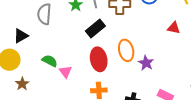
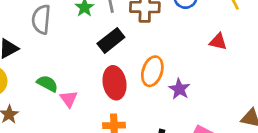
orange ellipse: (126, 50) -> (152, 71), turned 30

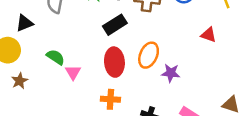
purple star: (179, 89) -> (171, 73), turned -30

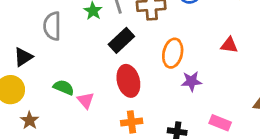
red triangle: (209, 35) -> (229, 45), moved
orange ellipse: (149, 55) -> (173, 53), moved

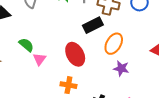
black rectangle: (121, 40) -> (93, 25), moved
red ellipse: (128, 81) -> (75, 54), turned -30

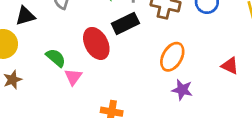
black rectangle: (93, 25) -> (125, 23), moved
red ellipse: (75, 54) -> (96, 43), moved

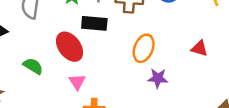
black rectangle: (125, 23) -> (94, 23), turned 40
pink triangle: (73, 77) -> (77, 82), moved

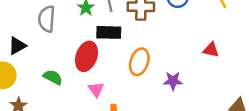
red ellipse: (70, 47) -> (87, 56), turned 60
orange ellipse: (144, 48) -> (139, 62), moved

